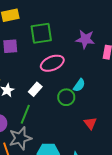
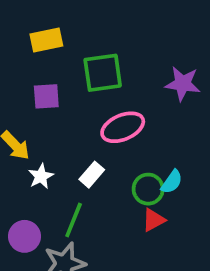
cyan semicircle: (79, 85) -> (172, 182), moved
red triangle: (90, 123) -> (154, 220), moved, turned 40

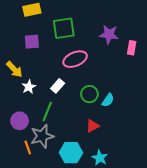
cyan semicircle: (172, 182) -> (108, 100), moved
red triangle: (154, 220) -> (93, 126), moved

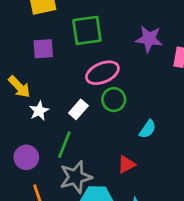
green circle: (89, 94) -> (114, 100), moved
gray star: (42, 136) -> (76, 177), moved

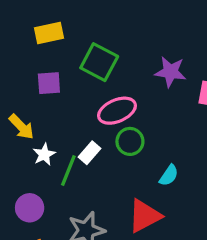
green square: (87, 30) -> (99, 62), turned 36
green line: (64, 145) -> (68, 171), moved
red triangle: (126, 164) -> (145, 216), size x1.6

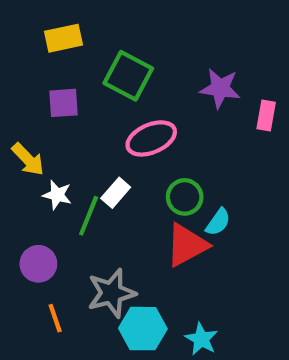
green circle: (130, 141) -> (185, 197), moved
white star: (44, 154) -> (57, 195), turned -30
red triangle: (145, 216) -> (187, 245), moved

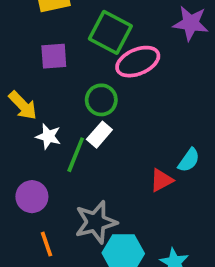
purple star: (220, 88) -> (191, 23), moved
pink ellipse: (151, 138) -> (138, 62), moved
green circle: (185, 197) -> (101, 100), moved
red triangle: (187, 245) -> (161, 180), size x0.6

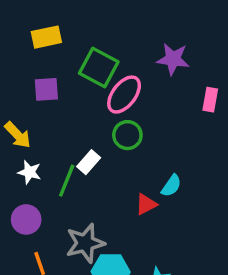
pink ellipse: (138, 62) -> (124, 95), turned -30
green circle: (101, 100) -> (127, 135), moved
white star: (48, 136) -> (29, 172), moved

